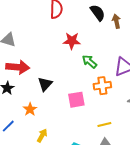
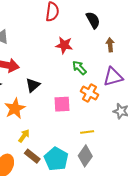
brown arrow: (116, 21) -> (110, 45), moved
orange cross: (102, 86) -> (89, 93), turned 30
orange star: (30, 109) -> (15, 108), size x1.5

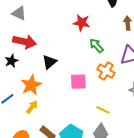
yellow line: (87, 132) -> (103, 110), turned 32
yellow arrow: (24, 136) -> (32, 107), moved

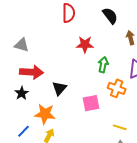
green arrow: (96, 46) -> (103, 65), turned 63
orange star: (31, 85) -> (45, 114), turned -30

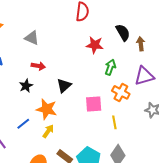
black semicircle: (110, 16) -> (123, 32), moved
red arrow: (32, 72) -> (38, 66), size x0.6
yellow line: (120, 127) -> (114, 122), moved, turned 56

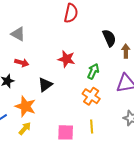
red star: (95, 45) -> (66, 59), moved
orange cross: (121, 92) -> (91, 96), moved
pink square: (94, 104) -> (66, 132), moved

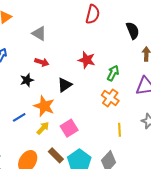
black semicircle: (109, 38) -> (133, 31), moved
yellow line: (92, 126) -> (120, 130), moved
pink square: (66, 132) -> (69, 128), moved, turned -36

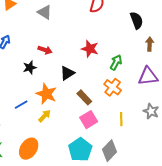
gray triangle: (39, 33) -> (45, 12), moved
pink square: (69, 128) -> (89, 120), moved
brown rectangle: (56, 155) -> (84, 97), moved

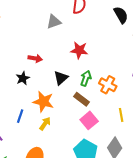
gray triangle: (45, 12) -> (54, 22), moved, turned -42
green arrow: (116, 62) -> (86, 78), moved
blue line: (21, 105) -> (20, 116), turned -32

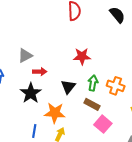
gray triangle: (54, 22) -> (25, 56), moved
black star: (23, 78) -> (31, 93), size x1.5

